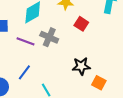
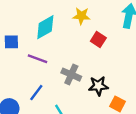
gray cross: (49, 37) -> (71, 75), moved

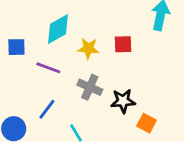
yellow star: (81, 16) -> (88, 48), moved
red square: (98, 40) -> (123, 44), turned -35

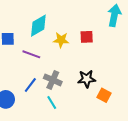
gray cross: (90, 87) -> (53, 80), moved

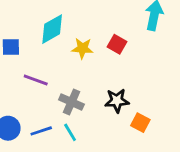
red square: (87, 37) -> (117, 44), turned 32
purple line: (31, 54) -> (36, 80), moved
blue line: (30, 85) -> (41, 131), moved, turned 35

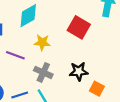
red square: (117, 44) -> (79, 27), size x1.5
yellow star: (82, 48) -> (42, 42), moved

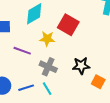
red square: (79, 27) -> (68, 25), moved

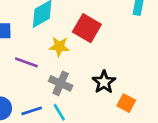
black star: (81, 66) -> (104, 82), turned -30

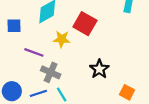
gray cross: (61, 83) -> (51, 72), moved
orange square: (126, 103) -> (127, 92), moved

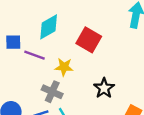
yellow star: (62, 39) -> (64, 67), moved
purple line: (34, 52) -> (34, 55), moved

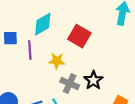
purple line: (34, 55) -> (30, 50), turned 66
gray cross: (52, 92) -> (70, 84), moved

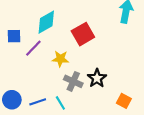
red square: (79, 36) -> (83, 34), turned 30
purple line: (30, 50) -> (33, 48), turned 48

